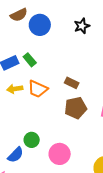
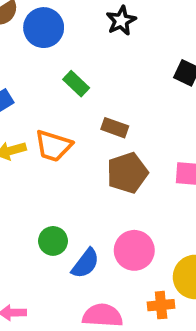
green rectangle: (30, 60) -> (76, 84), moved
pink circle: (60, 154) -> (134, 250), moved
blue semicircle: (16, 155) -> (85, 263), moved

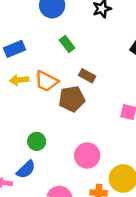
brown pentagon: (127, 173) -> (72, 99), moved
blue semicircle: (85, 263) -> (26, 169), moved

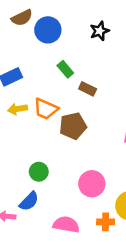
brown rectangle: (87, 76) -> (88, 89), moved

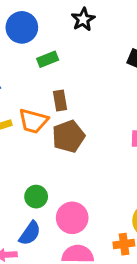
green rectangle: (65, 69) -> (48, 59), moved, turned -63
brown rectangle: (88, 89) -> (60, 100), moved, turned 63
pink circle: (92, 184) -> (72, 218), moved

